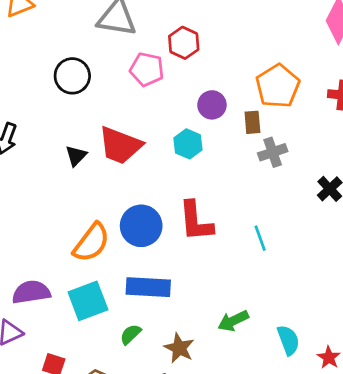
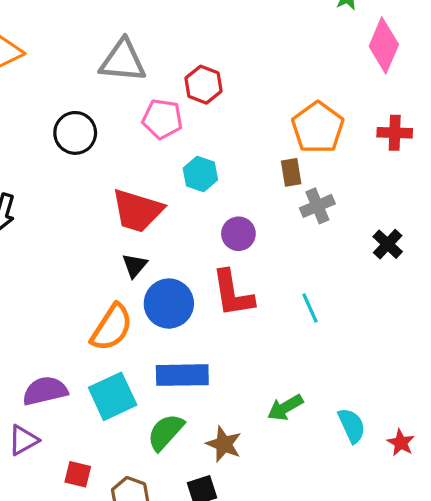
purple circle: (212, 105) -> (238, 234), moved
cyan hexagon: (188, 144) -> (200, 174), moved
black triangle: (76, 156) -> (135, 266), moved
green semicircle: (131, 334) -> (166, 432), size x1.5

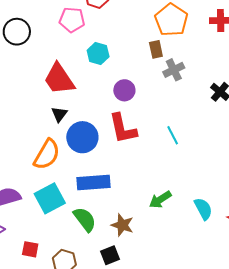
red trapezoid: (137, 211) -> (59, 79), turned 42
green semicircle: (166, 432) -> (85, 219), turned 104

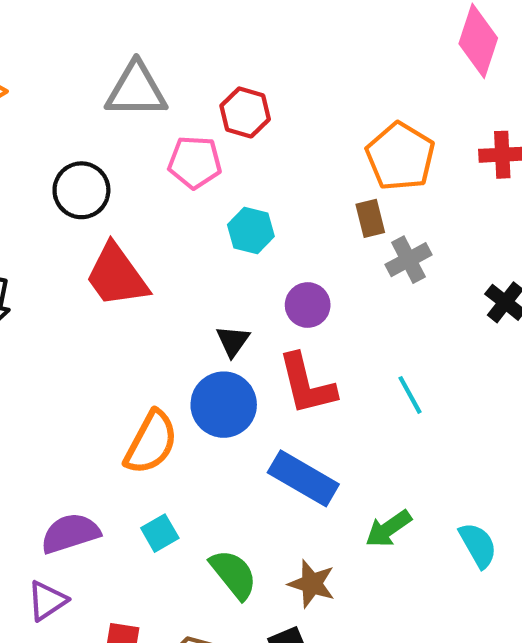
red trapezoid: (59, 79) -> (117, 276), moved
black triangle: (59, 114) -> (233, 341), moved
blue rectangle: (93, 182) -> (303, 478), moved, turned 36
cyan square: (50, 198) -> (160, 533), size x0.6

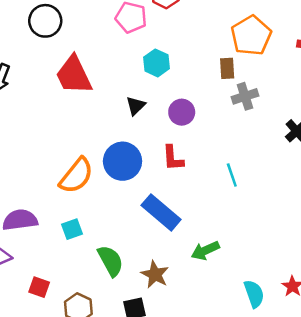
black circle: (81, 190) -> (45, 21), moved
black triangle: (233, 341) -> (136, 106), moved
red L-shape: (307, 384) -> (173, 158), size x0.7
cyan semicircle: (478, 545) -> (254, 294), moved

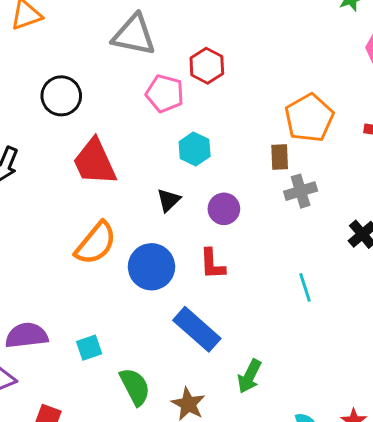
cyan line: (232, 175) -> (305, 287), moved
orange semicircle: (76, 176) -> (96, 243), moved
green arrow: (205, 251) -> (249, 376), turned -40

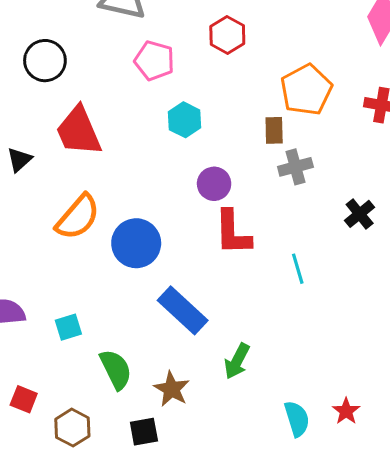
red hexagon: (207, 66) -> (227, 35), moved
black triangle: (168, 200) -> (19, 160), moved
red L-shape: (212, 264) -> (233, 233), moved, size x1.4

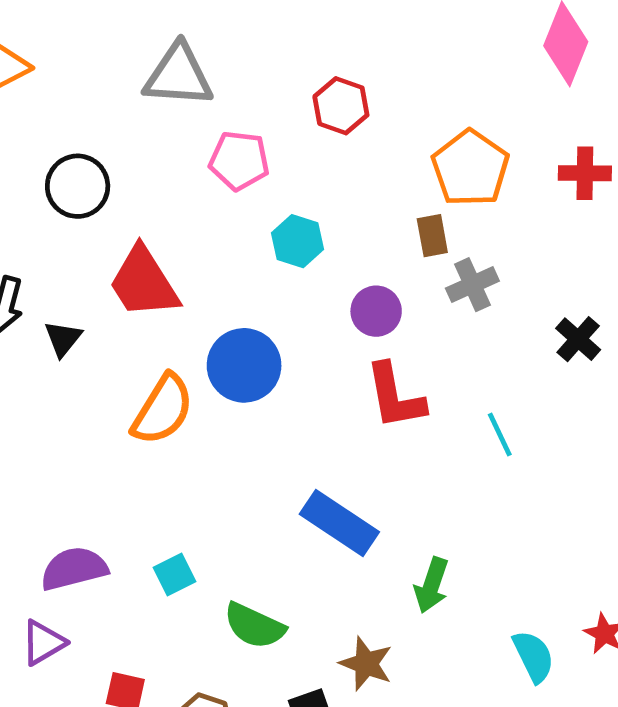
purple circle: (214, 184) -> (376, 311), moved
blue circle: (136, 243) -> (244, 365), moved
green semicircle: (116, 369) -> (254, 626), turned 150
brown star: (172, 389) -> (366, 664), moved

